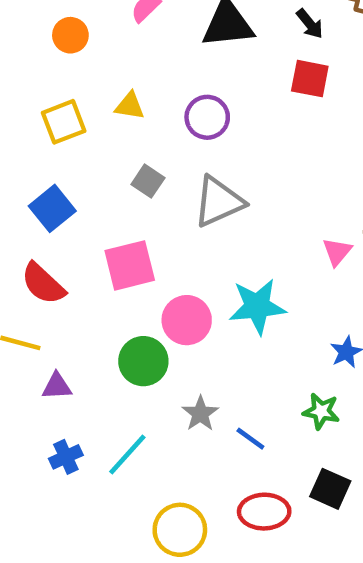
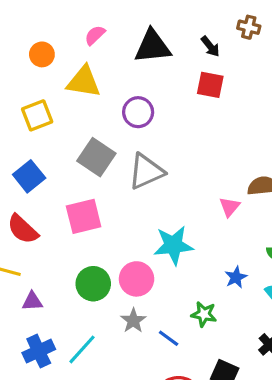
yellow triangle: (130, 106) -> (84, 82), moved, size x1.6
gray square: (148, 181) -> (96, 157), size x1.6
pink circle: (187, 320) -> (137, 279), moved
green star: (321, 411) -> (204, 314), moved
blue cross: (66, 457) -> (39, 351), size x1.4

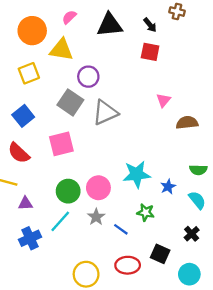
orange circle: (42, 54) -> (32, 31), size x1.6
purple circle: (138, 112) -> (88, 77), moved
pink triangle: (230, 207) -> (164, 100), moved
cyan star: (173, 245) -> (137, 174), moved
cyan line: (82, 349) -> (60, 221), moved

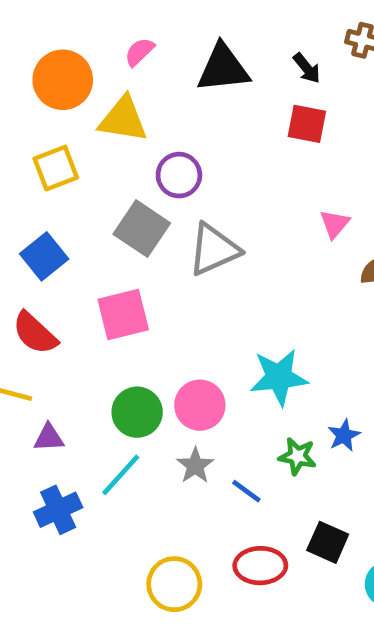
blue star: (168, 187) -> (344, 435), moved

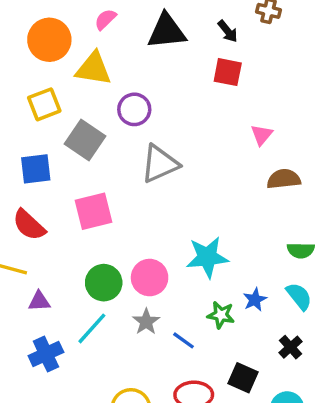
pink triangle: (335, 224) -> (262, 135), moved
gray square: (142, 229) -> (85, 140), moved
blue square: (44, 256) -> (36, 169), turned 32

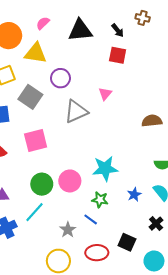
pink triangle: (262, 135) -> (105, 94), moved
green star: (221, 315) -> (100, 200), moved
gray star: (146, 322) -> (68, 230), moved

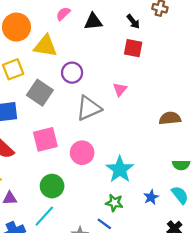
pink semicircle: (43, 23) -> (63, 14), moved
black triangle: (80, 30) -> (93, 22), size x0.7
cyan star: (105, 169) -> (120, 169), turned -30
pink circle: (70, 181) -> (82, 153), moved

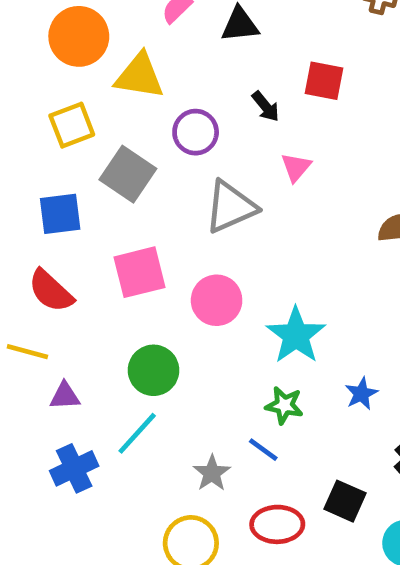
black arrow: (133, 22) -> (266, 106), moved

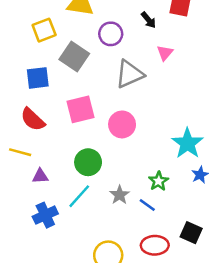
cyan star: (296, 335) -> (187, 143), moved
green star: (284, 405) -> (159, 181), turned 30
gray star: (212, 473) -> (120, 195), moved

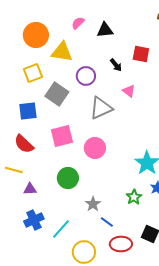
pink triangle: (165, 53) -> (129, 91), turned -32
green star: (159, 181) -> (134, 197), moved
cyan line: (79, 196) -> (61, 229), moved
blue line: (147, 205) -> (107, 222), moved

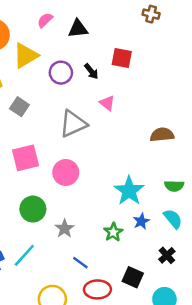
yellow triangle: (62, 52) -> (26, 56), turned -40
purple circle: (86, 76) -> (61, 73), moved
gray square: (57, 94) -> (19, 107), size x0.7
gray star: (93, 204) -> (65, 229), moved
cyan line: (61, 229) -> (24, 255), moved

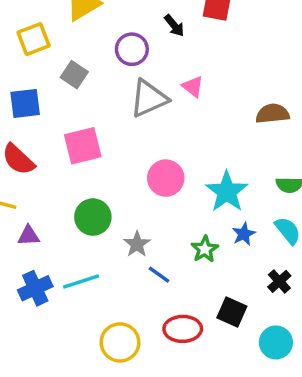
purple circle: (61, 73) -> (132, 49), moved
pink triangle: (107, 103) -> (193, 87), moved
pink circle: (66, 172) -> (166, 178), moved
cyan line: (24, 255) -> (81, 281), turned 30
blue line: (80, 263) -> (159, 275), moved

